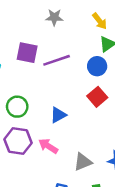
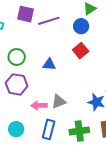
blue triangle: (58, 115) -> (49, 64), turned 32
pink arrow: (48, 146) -> (39, 105), moved, turned -35
gray triangle: (83, 162) -> (59, 102), moved

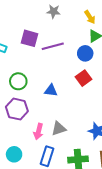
pink arrow: (39, 105) -> (38, 132), turned -77

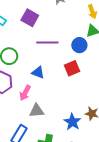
purple line: (53, 46) -> (47, 43), moved
pink arrow: (38, 132) -> (25, 93), moved

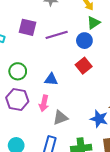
purple line: (47, 43) -> (57, 35), moved

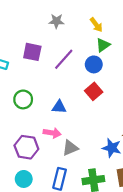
purple line: (57, 35) -> (64, 59), turned -30
purple hexagon: (17, 99) -> (26, 147), moved
pink arrow: (44, 103) -> (52, 133), turned -91

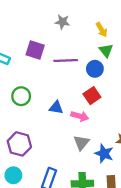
green triangle: (103, 45) -> (106, 50), turned -40
purple line: (64, 59) -> (66, 60), turned 40
pink arrow: (52, 133) -> (80, 116), moved
gray triangle: (70, 148) -> (81, 143), moved, turned -35

